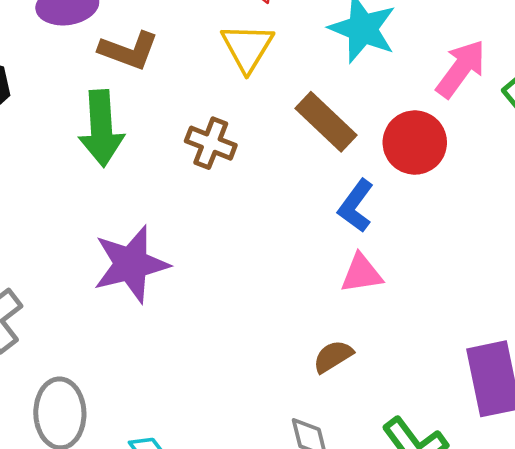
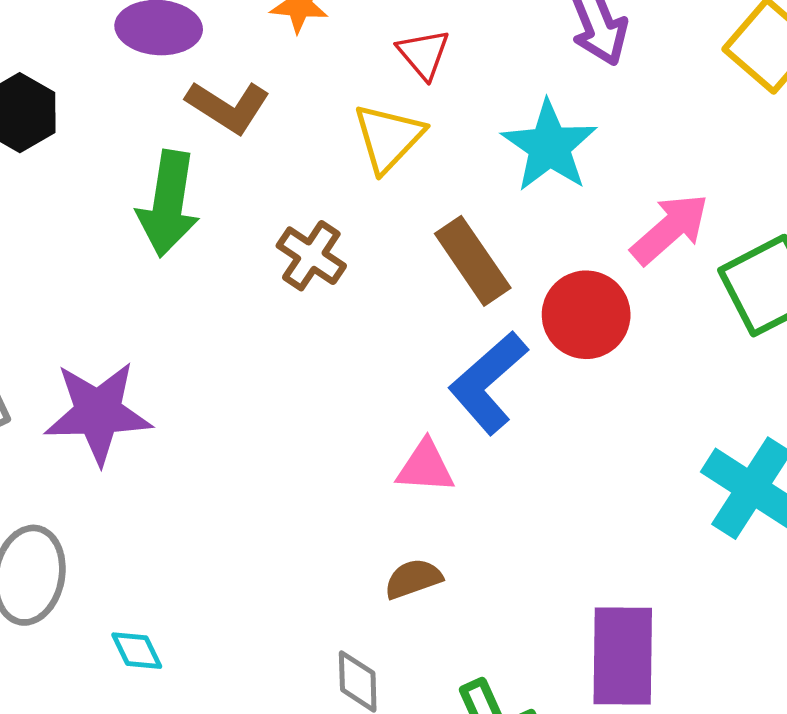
blue L-shape: (356, 206) -> (488, 383), size x1.4
purple star: (131, 264) -> (98, 413), moved
pink triangle: (361, 274) -> (425, 467), moved

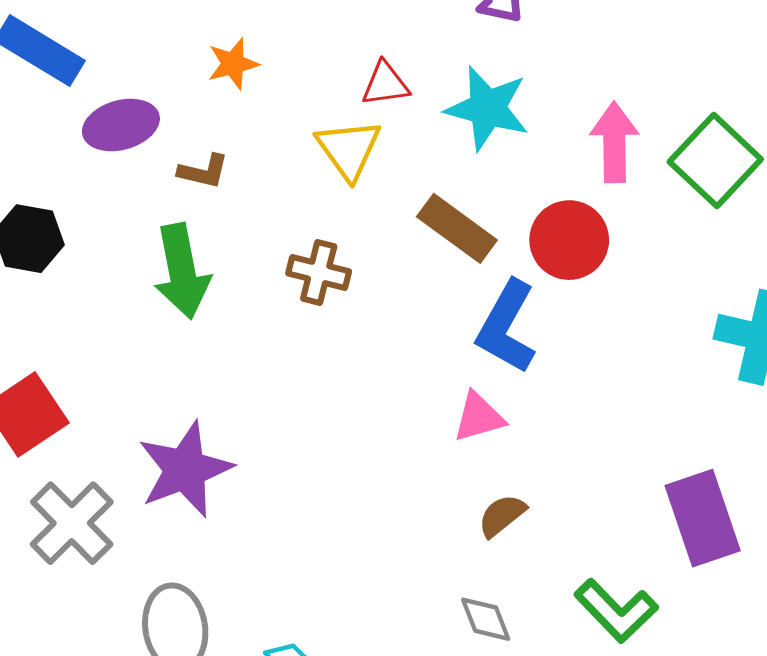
red triangle: (424, 54) -> (385, 84), moved, turned -38
brown L-shape: (228, 107) -> (203, 171), size x0.7
pink arrow: (670, 229) -> (614, 142), turned -30

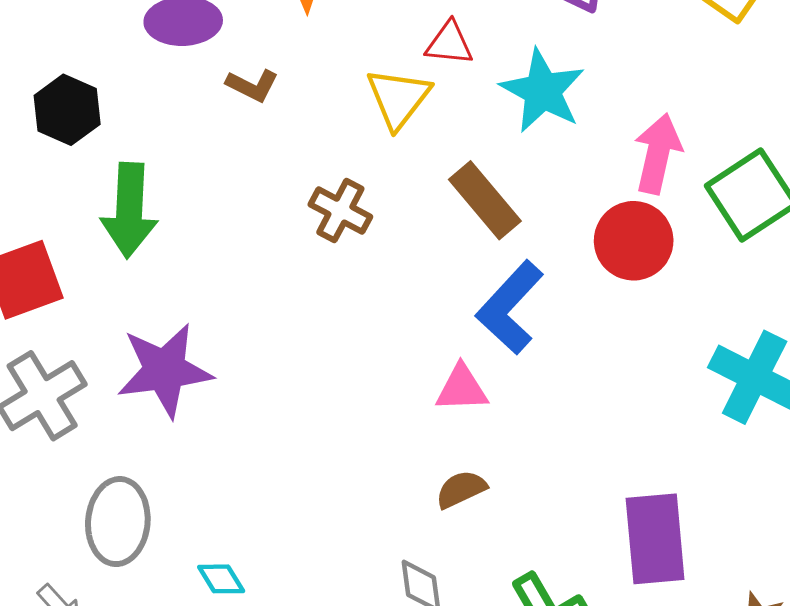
red circle: (569, 240) -> (634, 241), moved
green arrow: (182, 271) -> (129, 210), moved

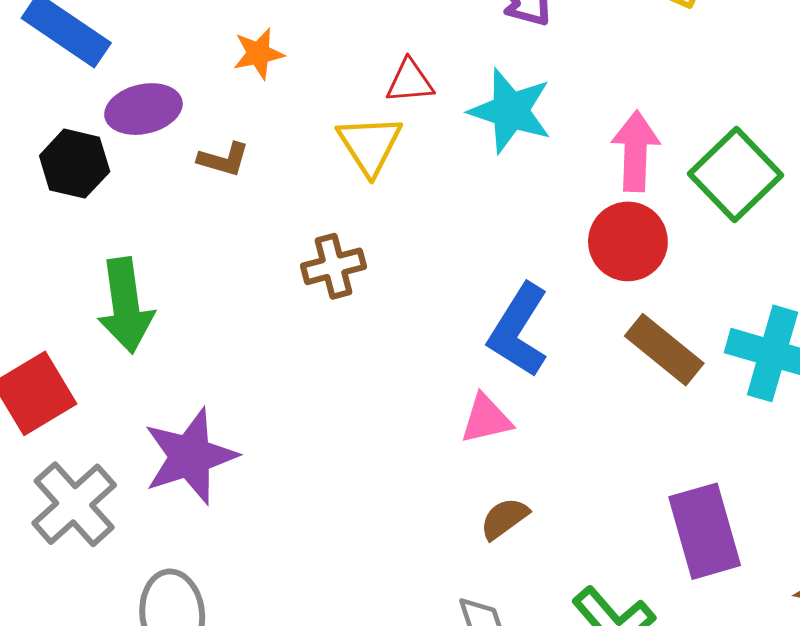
black hexagon: (67, 110) -> (75, 164), moved
brown rectangle: (485, 200) -> (664, 350), moved
brown cross: (340, 211) -> (334, 266), turned -32

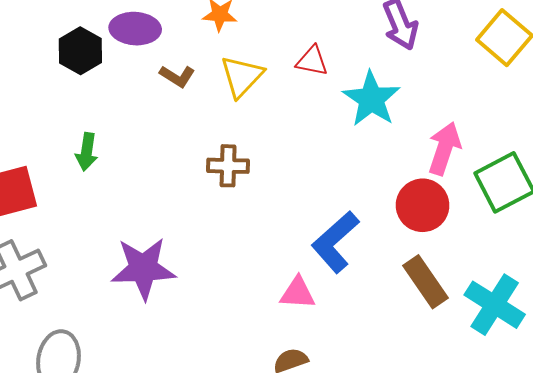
yellow triangle: (370, 145) -> (242, 76), moved
green arrow: (126, 305) -> (87, 152), size x0.6
purple star: (190, 456) -> (143, 268), moved

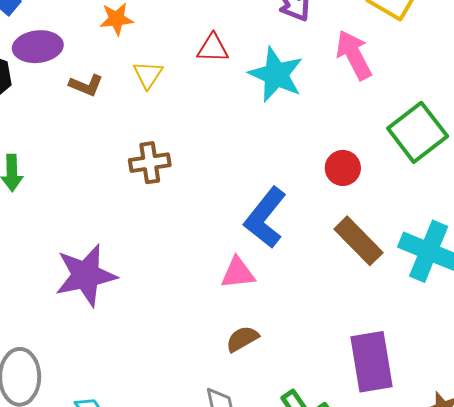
yellow triangle: (242, 76) -> (148, 75), size x0.7
pink arrow: (444, 149) -> (354, 55), moved, turned -36
red circle: (423, 205) -> (343, 168), size x0.7

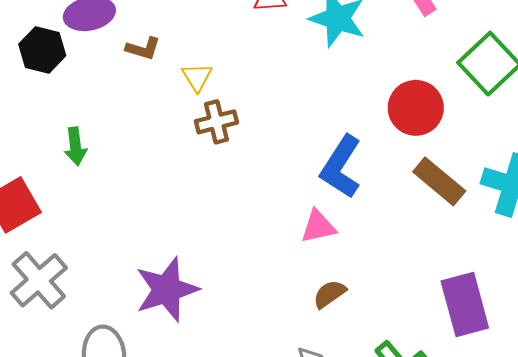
yellow triangle: (148, 75) -> (197, 77), moved
red circle: (343, 168) -> (416, 108), size x1.5
purple star: (86, 275) -> (167, 289), moved

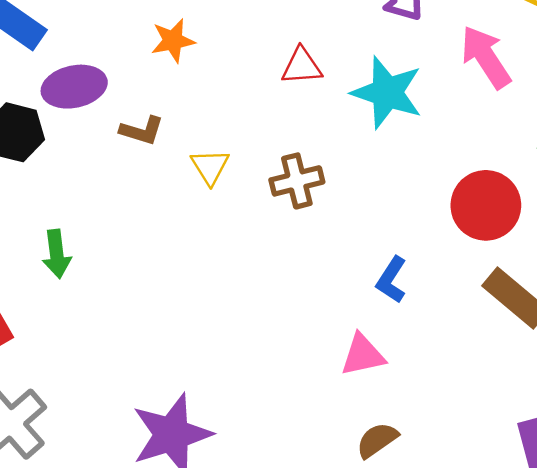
brown cross: (216, 122) -> (297, 181), moved
blue L-shape: (341, 167) -> (391, 280), size x0.6

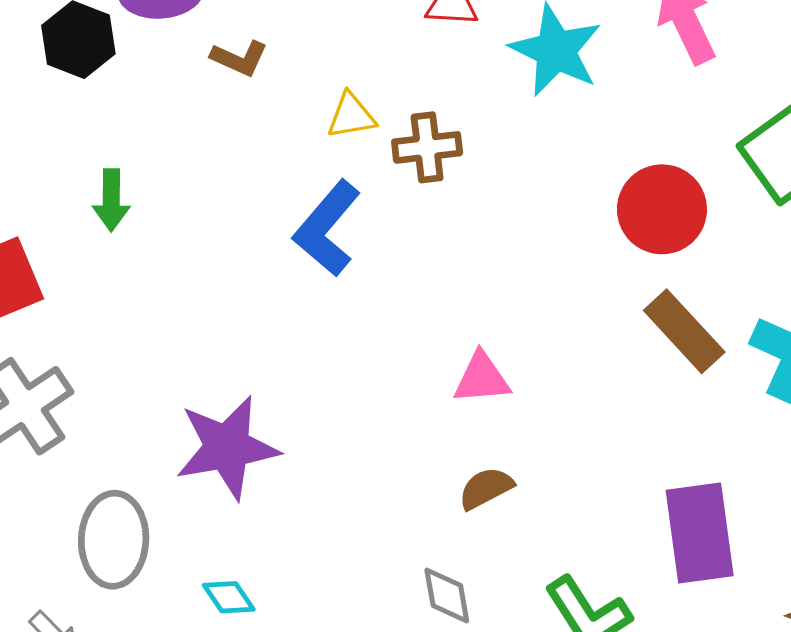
yellow triangle: (210, 167) -> (351, 116), moved, turned 45
blue L-shape: (391, 280) -> (327, 228), moved, size x1.6

